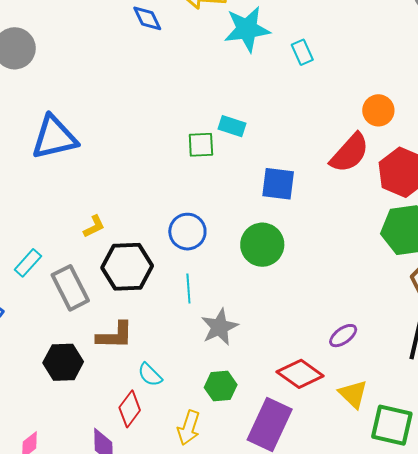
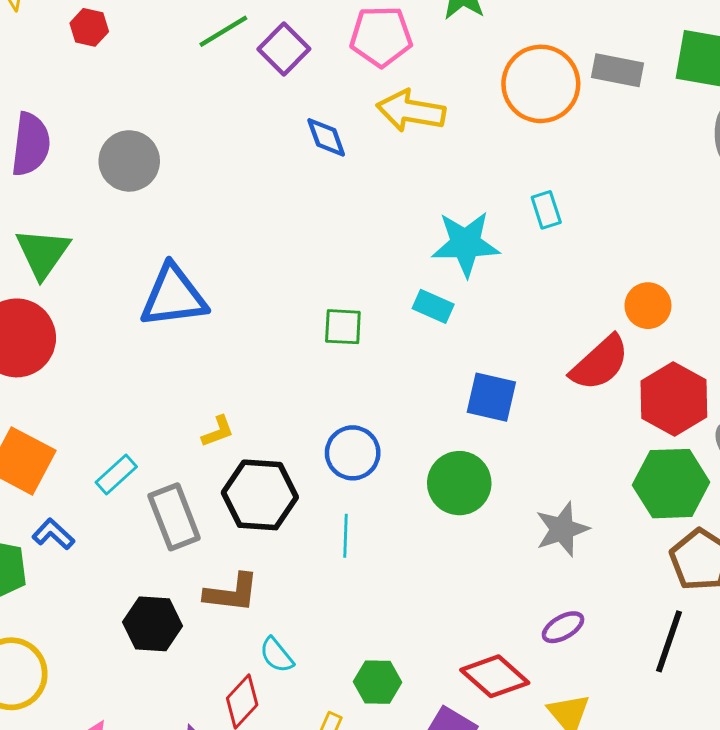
cyan star: (247, 29) -> (466, 244), moved
green square: (201, 145) -> (343, 327), moved
gray star: (220, 327) -> (562, 529), moved

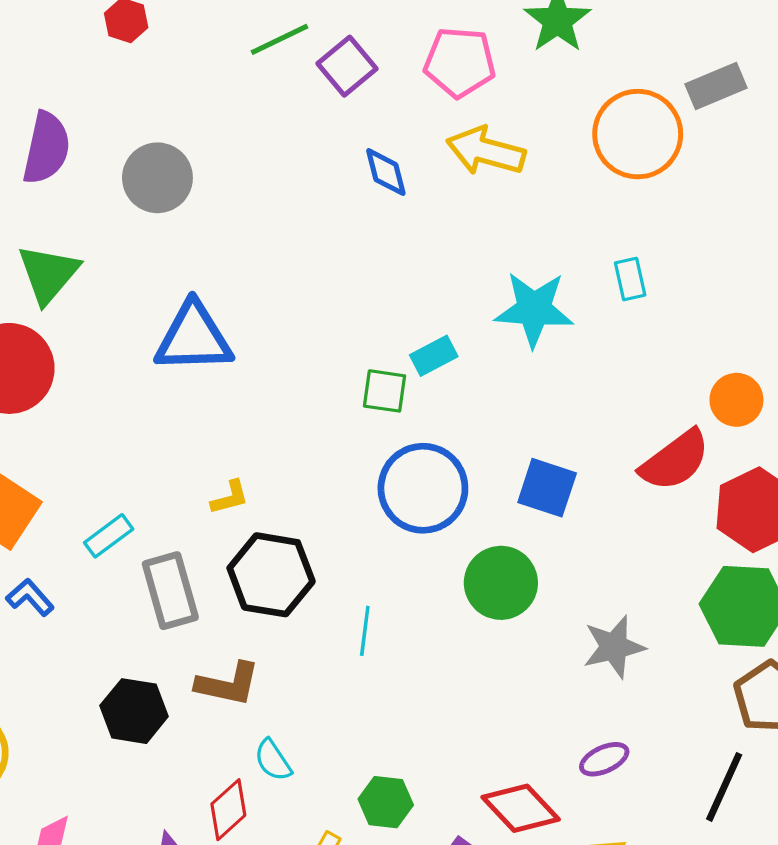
gray rectangle: (618, 70) -> (716, 86), moved, turned -39
cyan rectangle: (433, 306) -> (434, 356), moved, turned -57
blue circle: (353, 453) -> (423, 488), moved, size x1.4

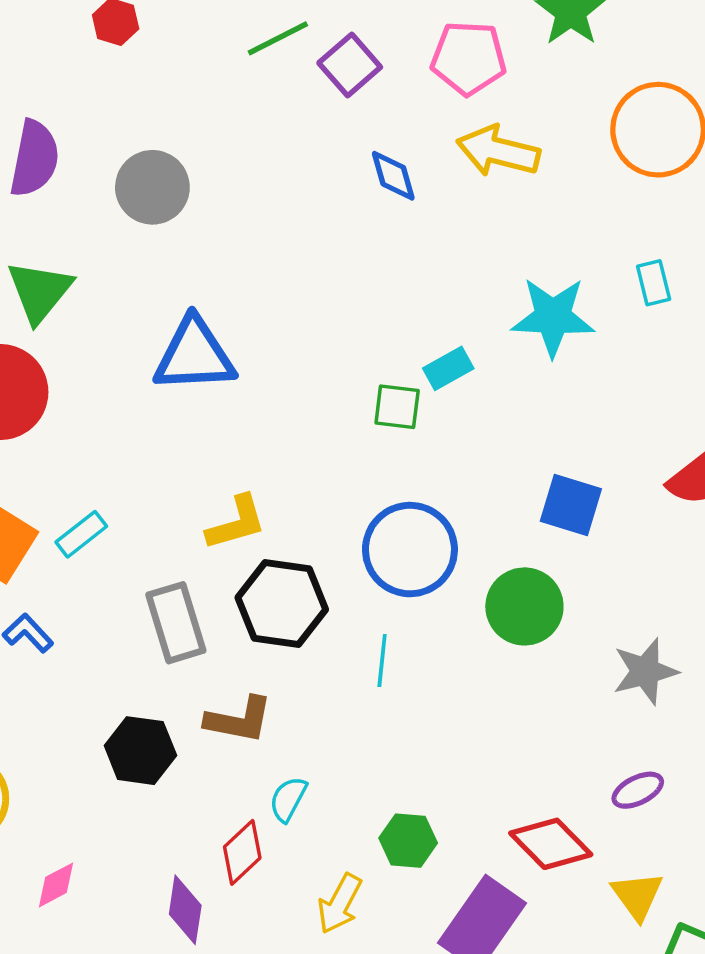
blue circle: (423, 488) -> (410, 550), moved
yellow L-shape: (230, 497) -> (236, 523), size x1.5
cyan rectangle: (109, 536) -> (81, 534), moved
cyan semicircle: (273, 760) -> (288, 799), turned 63

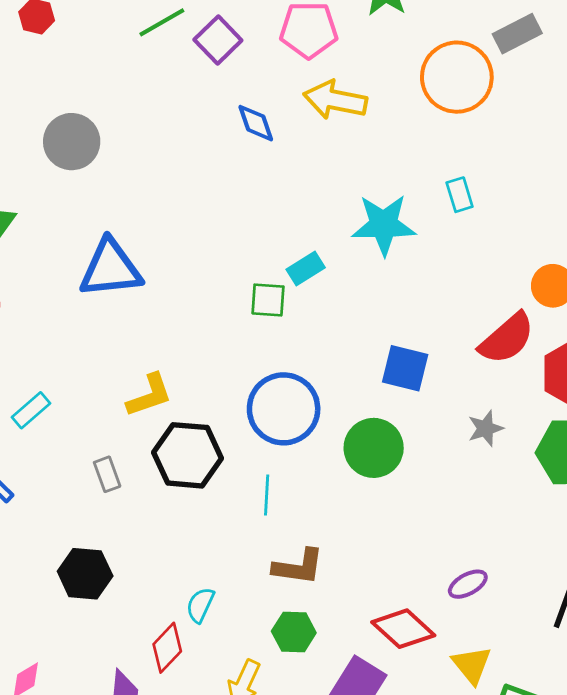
gray rectangle: (176, 623) -> (107, 474), size x0.6
gray star: (645, 671) -> (485, 428), moved, size x0.7
brown L-shape: (239, 720) -> (298, 567), moved

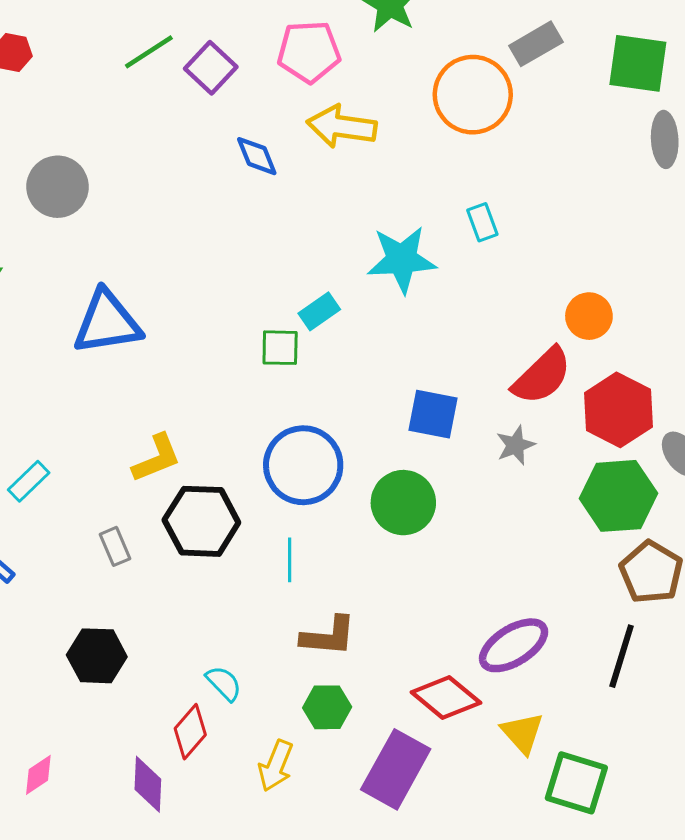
gray star: (485, 428) -> (516, 445), moved
purple ellipse: (468, 584) -> (514, 645), size x1.6
cyan semicircle: (200, 605) -> (224, 683), turned 114

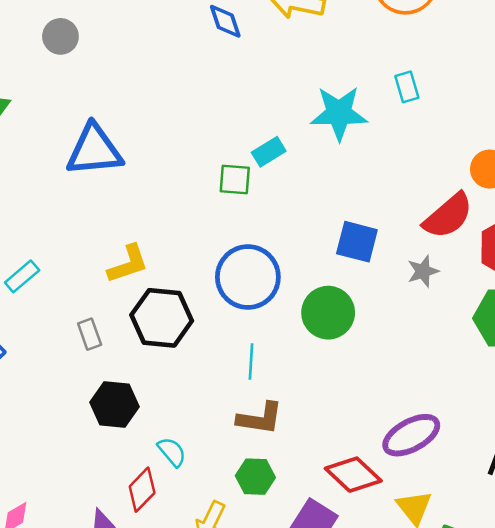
gray circle: (58, 187) -> (60, 36), size x0.7
cyan line: (290, 560) -> (251, 362), moved
black hexagon: (97, 656) -> (115, 405), moved

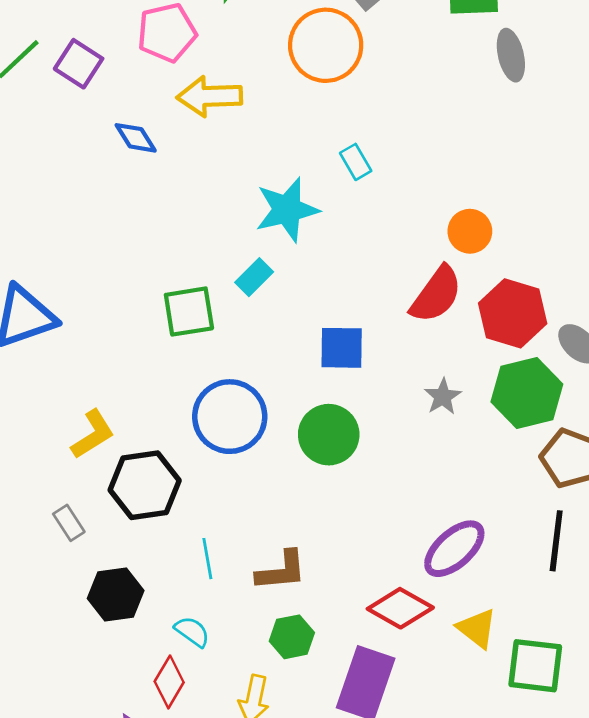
cyan rectangle: (269, 152) -> (254, 277), moved
green square: (235, 180) -> (189, 312), size x1.4
gray star: (423, 271) -> (443, 397), moved
cyan line: (251, 362) -> (207, 559), moved

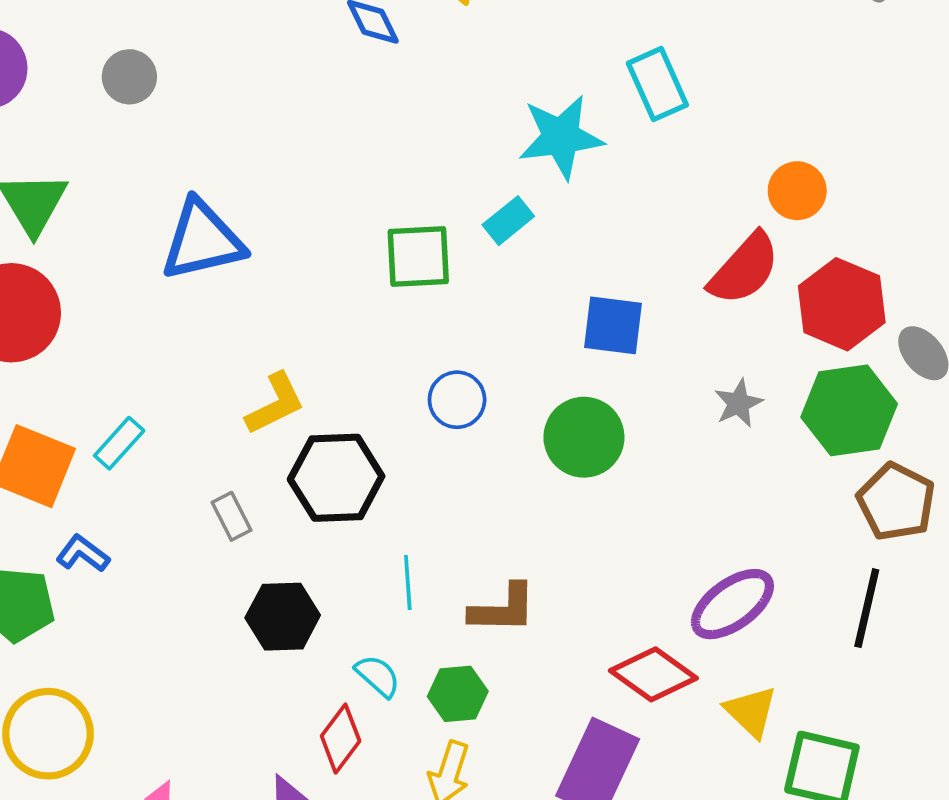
cyan rectangle: (356, 162) -> (657, 84), size x1.5
blue circle: (230, 417) -> (457, 400), size x0.6
green hexagon: (292, 637) -> (458, 694), moved

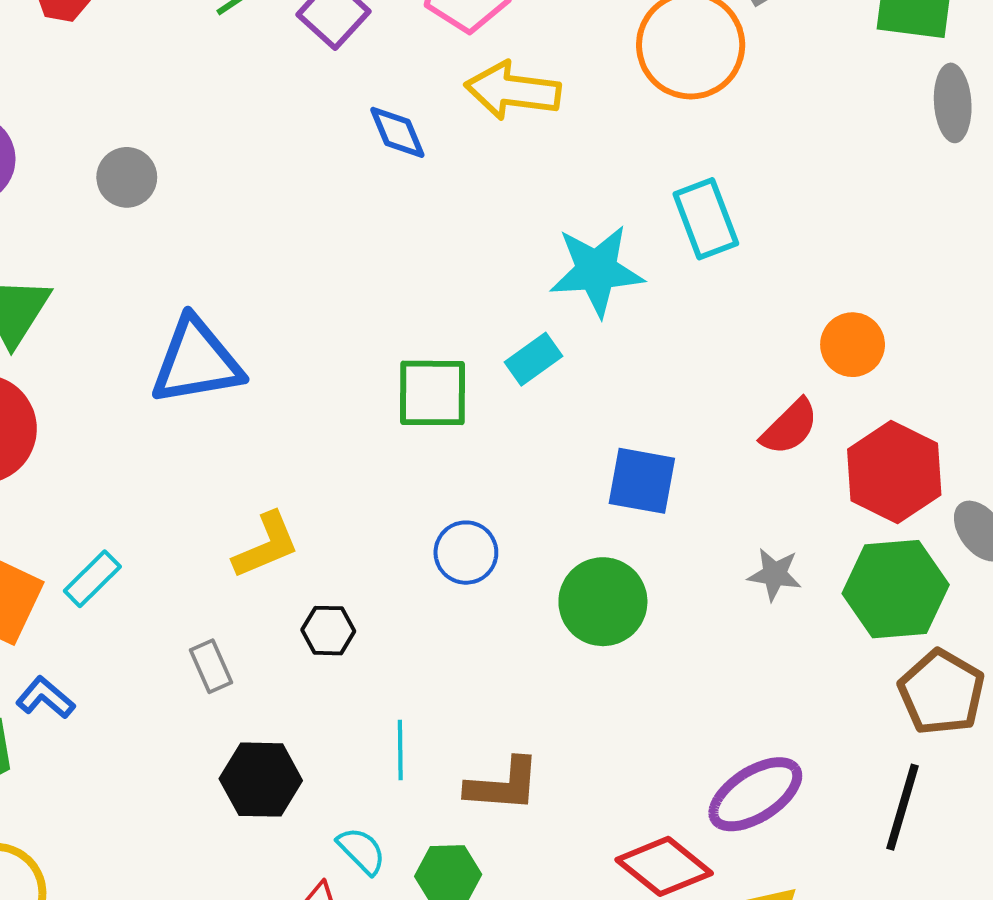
red semicircle: (744, 269) -> (790, 427), size x0.7
gray star: (738, 403) -> (775, 574), turned 30
black hexagon: (336, 478) -> (328, 631), size x0.5

